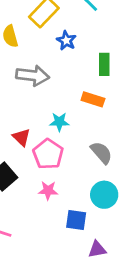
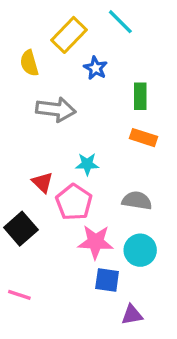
orange rectangle: (93, 99) -> (144, 138), moved
gray semicircle: (101, 153) -> (137, 201), turned -40
pink star: (48, 191) -> (95, 242), moved, size x1.5

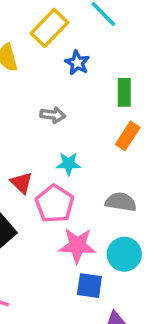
gray arrow: (56, 109) -> (53, 115), moved, size x0.6
orange rectangle: (144, 138) -> (128, 136), turned -75

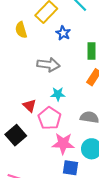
gray arrow: (53, 115) -> (48, 65), size x1.5

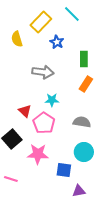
pink star: (63, 144) -> (38, 154), moved

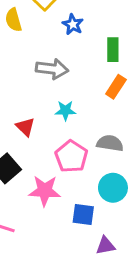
pink pentagon: (44, 123) -> (71, 157), moved

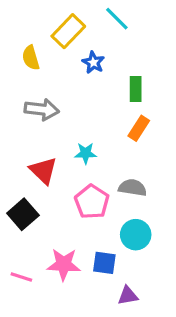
gray arrow: (52, 69) -> (42, 109), moved
red triangle: (25, 127) -> (43, 170), size x1.4
pink star: (45, 191) -> (64, 264), moved

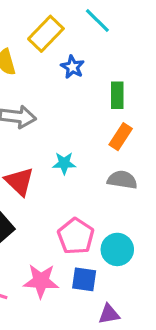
gray semicircle: (133, 188) -> (122, 180), moved
pink pentagon: (92, 202) -> (76, 236), moved

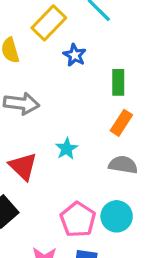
cyan star: (64, 163) -> (67, 149), turned -30
cyan circle: (117, 249) -> (117, 216), moved

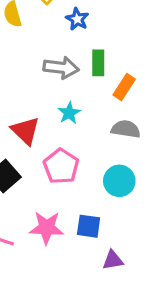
green rectangle: (118, 82) -> (98, 63), moved
gray arrow: (21, 103) -> (61, 68), moved
pink pentagon: (78, 220) -> (61, 166), moved

